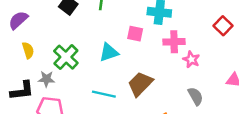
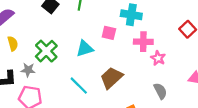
cyan line: (104, 94) -> (79, 86), turned 30

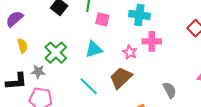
pink square: (109, 33) -> (102, 19), moved
pink star: (158, 58) -> (130, 52), moved

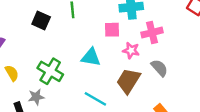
pink square: (102, 19) -> (112, 30), moved
cyan triangle: (94, 49) -> (91, 57), turned 42
gray semicircle: (170, 90) -> (159, 68), moved

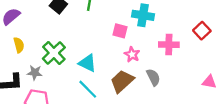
pink cross: (152, 33) -> (169, 45), moved
cyan triangle: (91, 57) -> (87, 63), moved

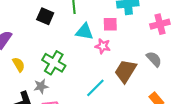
pink star: (132, 54) -> (103, 46), moved
cyan triangle: (87, 63) -> (85, 32), moved
cyan line: (88, 89) -> (95, 88), turned -75

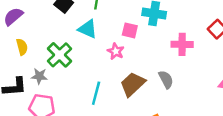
cyan triangle: (85, 32) -> (88, 29), moved
cyan line: (95, 88) -> (96, 93), turned -45

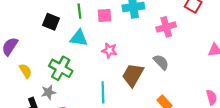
pink square: (130, 30) -> (105, 15), moved

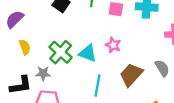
cyan triangle: (79, 38) -> (88, 53), moved

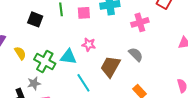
yellow semicircle: (25, 47) -> (20, 53), moved
cyan line: (98, 86) -> (83, 83), turned -30

